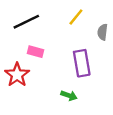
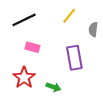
red star: (17, 75) -> (24, 78), moved
green arrow: (69, 96) -> (53, 87), moved

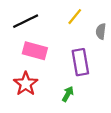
pink rectangle: (32, 47) -> (35, 51), size x1.5
green arrow: (53, 87) -> (68, 94), moved, turned -80

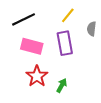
purple rectangle: (80, 62) -> (65, 43), moved
red star: (26, 84) -> (37, 76), moved

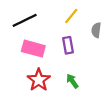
purple rectangle: (65, 43) -> (68, 45), size x0.7
green arrow: (62, 85) -> (72, 81), moved, turned -64

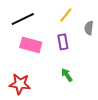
red star: (39, 80) -> (20, 84), moved, turned -30

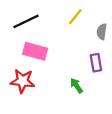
purple rectangle: (63, 42) -> (96, 63), moved
red star: (20, 84) -> (23, 81), moved

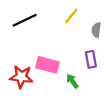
pink rectangle: (35, 51) -> (47, 65), moved

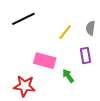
yellow line: (71, 16) -> (65, 32), moved
red star: (21, 77) -> (24, 86), moved

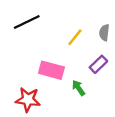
purple rectangle: (85, 56) -> (98, 64), turned 56

